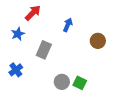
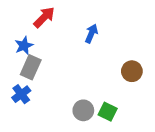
brown circle: (98, 41) -> (132, 71), moved
gray rectangle: (44, 50) -> (31, 67), moved

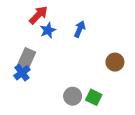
blue star: (24, 46) -> (48, 30), moved
blue cross: (21, 94) -> (22, 73), moved

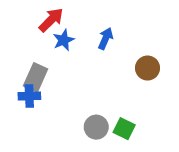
brown circle: (115, 62) -> (148, 68), moved
blue cross: (22, 73) -> (29, 96), turned 35

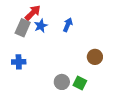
brown circle: (148, 68) -> (95, 57), moved
gray rectangle: (36, 77) -> (23, 28), moved

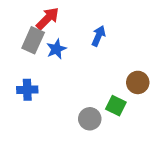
blue star: (41, 26) -> (56, 49), moved
green square: (80, 83) -> (116, 106), moved

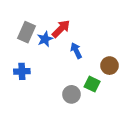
red arrow: (48, 18) -> (61, 29), moved
blue arrow: (98, 36) -> (76, 51), moved, turned -49

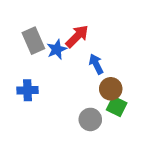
gray rectangle: (27, 32) -> (33, 41), turned -48
brown circle: (110, 66) -> (111, 89), moved

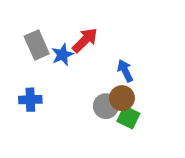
blue arrow: (96, 64) -> (125, 71), moved
gray circle: (90, 119) -> (106, 106), moved

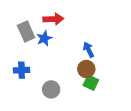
red arrow: (85, 40) -> (53, 19), moved, turned 42
gray circle: (106, 106) -> (51, 89), moved

